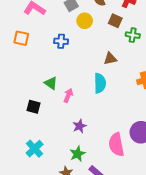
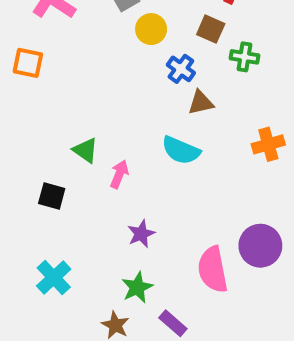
blue cross: (61, 41) -> (181, 69), moved, turned 32
cyan semicircle: (100, 83) -> (181, 150), turned 114

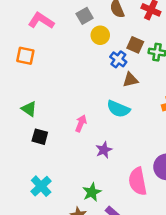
brown square: (211, 29) -> (135, 45), moved
green triangle: (85, 150) -> (29, 109), moved
purple star: (141, 234) -> (104, 150), moved

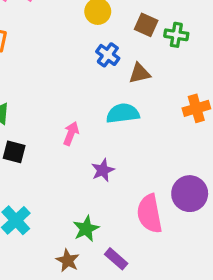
blue cross: (118, 59) -> (108, 55), moved
cyan semicircle: (118, 109) -> (123, 113), turned 150

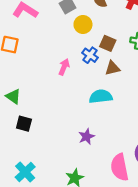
brown square: (146, 25) -> (108, 43), moved
pink arrow: (71, 133) -> (64, 67), moved

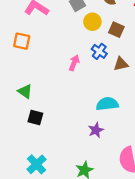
brown square: (108, 43) -> (116, 30), moved
cyan semicircle: (101, 96) -> (107, 104), moved

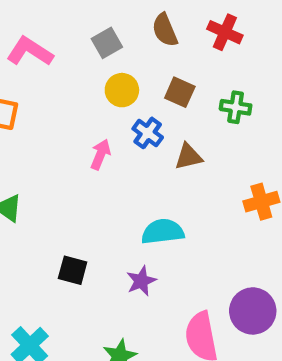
yellow circle: (92, 22) -> (122, 90), moved
black square: (35, 118) -> (73, 270), moved

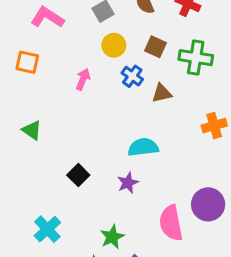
green cross: (236, 107) -> (196, 58), size x1.5
pink arrow: (100, 154) -> (83, 79), moved
black square: (73, 270) -> (78, 175), turned 30

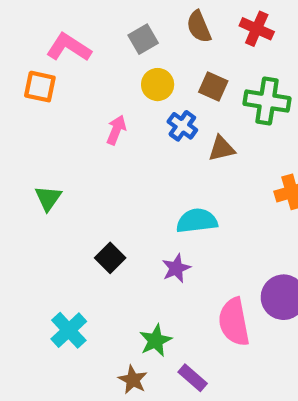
orange square: (27, 62) -> (40, 87), moved
green triangle: (32, 130) -> (48, 198), turned 30

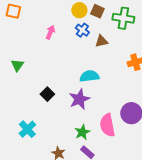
yellow circle: (158, 85) -> (79, 10), moved
purple star: (176, 268) -> (79, 99), size x1.5
green star: (156, 341) -> (82, 132), moved

